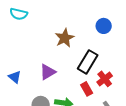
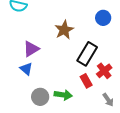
purple triangle: (48, 72) -> (31, 49), moved
blue triangle: (15, 77) -> (26, 69), moved

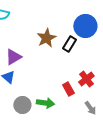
blue circle: (103, 18) -> (85, 26), size x1.5
black rectangle: (87, 54) -> (69, 44), moved, size x0.7

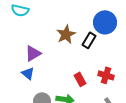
red cross: (86, 79) -> (106, 75), turned -35
red rectangle: (68, 89) -> (80, 79), moved

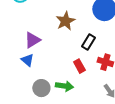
black rectangle: (89, 40) -> (88, 42), moved

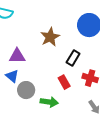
purple triangle: (32, 40) -> (17, 56), turned 30
gray circle: (41, 88) -> (26, 90), moved

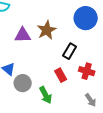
purple triangle: (17, 56) -> (23, 35), moved
green arrow: (49, 102) -> (46, 95), turned 54

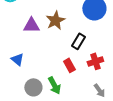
red cross: (87, 71) -> (95, 61), turned -35
gray circle: (23, 83) -> (33, 87), moved

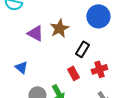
purple triangle: (31, 25) -> (35, 33), turned 30

